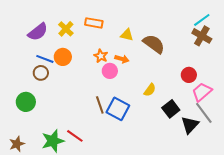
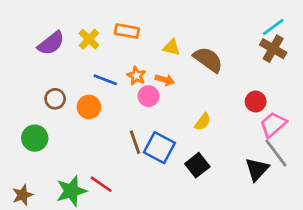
orange circle: (63, 57) -> (89, 107), moved
blue line: (45, 59) -> (105, 80), moved
black square: (171, 109) -> (197, 165), moved

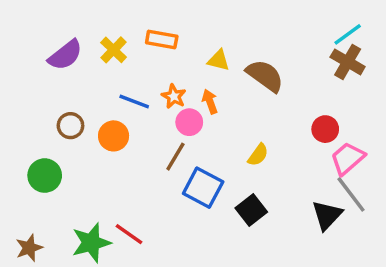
orange arrow: (165, 80) -> (210, 102), turned -126
brown line: (135, 142) -> (175, 157), moved, turned 50

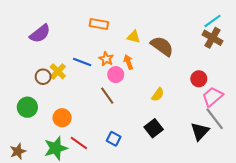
yellow cross: (114, 50) -> (58, 71), moved
orange circle: (114, 136) -> (62, 118), moved
brown line: (175, 157) -> (107, 96), turned -66
blue square: (203, 188) -> (114, 139), moved, size x0.6

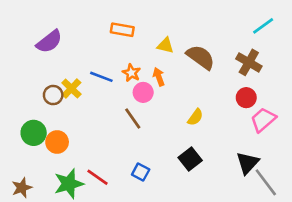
brown cross: (212, 38) -> (249, 62), moved
orange circle: (62, 118) -> (57, 142), moved
gray line: (215, 119) -> (266, 182), moved

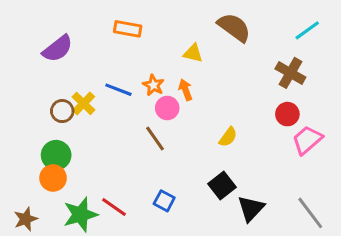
orange rectangle: (122, 30) -> (128, 29), moved
brown semicircle: (201, 57) -> (234, 27), moved
green circle: (34, 133) -> (56, 155), moved
orange circle: (57, 142) -> (53, 178), moved
black triangle: (248, 163) -> (251, 208), moved

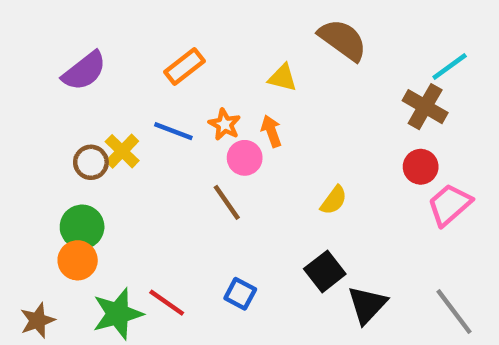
orange rectangle: (128, 29) -> (184, 67), moved, turned -48
cyan line: (307, 30) -> (450, 67), moved

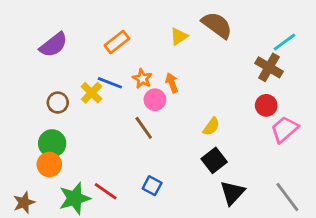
yellow triangle: (283, 78) -> (179, 36), moved, turned -48
yellow cross: (122, 151) -> (92, 93), moved
black square: (325, 271) -> (214, 160), moved

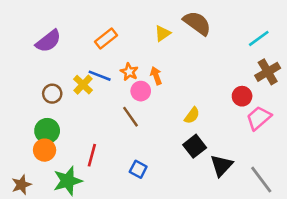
brown cross: (269, 67) -> (268, 72), moved, turned 30
red line: (106, 191) -> (92, 155), moved, turned 70
black triangle: (232, 193) -> (222, 165), moved

